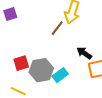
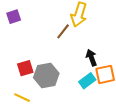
black arrow: (84, 53) -> (91, 58), turned 35
cyan rectangle: (60, 75) -> (87, 81), moved

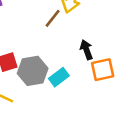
cyan rectangle: (87, 81) -> (59, 77), moved

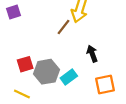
orange square: (103, 70) -> (105, 84), moved

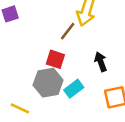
red square: (25, 64) -> (55, 59), moved, turned 35

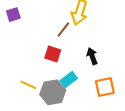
gray hexagon: (48, 83) -> (53, 92), moved
yellow line: (20, 108) -> (28, 85), moved

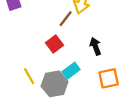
red square: (53, 54) -> (55, 44), turned 35
yellow line: (28, 85) -> (29, 76), turned 35

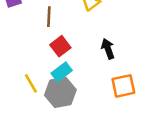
brown line: (66, 19) -> (49, 17), moved, turned -35
cyan rectangle: (71, 71) -> (62, 72), moved

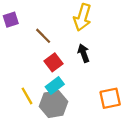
brown line: (49, 17) -> (43, 36), turned -48
black arrow: (108, 49) -> (84, 53), moved

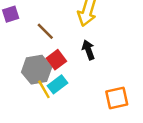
yellow line: (27, 96) -> (44, 89), moved
gray hexagon: (54, 104) -> (37, 70), moved

